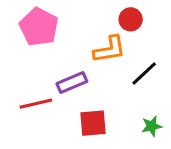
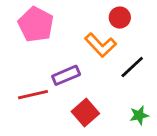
orange L-shape: (110, 49) -> (101, 45), turned 56
red square: (93, 123) -> (85, 113), turned -36

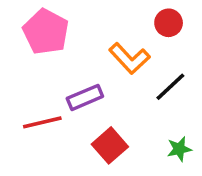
red circle: (120, 18) -> (169, 23), moved

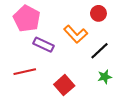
purple rectangle: (85, 97) -> (43, 45), moved, turned 48
green star: (179, 149) -> (105, 77), moved

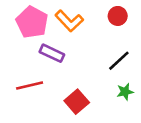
orange L-shape: (76, 34) -> (69, 21), moved

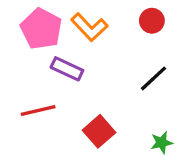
green star: (125, 92) -> (161, 143), moved

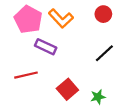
green star: (161, 143) -> (98, 97), moved

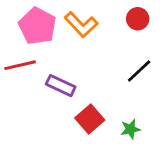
purple rectangle: (46, 47) -> (61, 86), moved
red line: (26, 75) -> (20, 65), moved

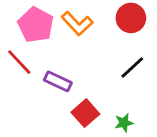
red circle: (138, 19) -> (131, 18), size x1.4
red line: (20, 65) -> (19, 62), turned 60

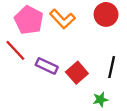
black line: (132, 68) -> (112, 67), moved, turned -35
red square: (85, 113) -> (77, 73), moved

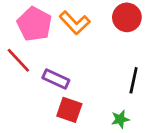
red square: (77, 73) -> (69, 110), moved, turned -30

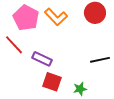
black line: (134, 80) -> (100, 60), turned 66
green star: (120, 119) -> (80, 89), moved

